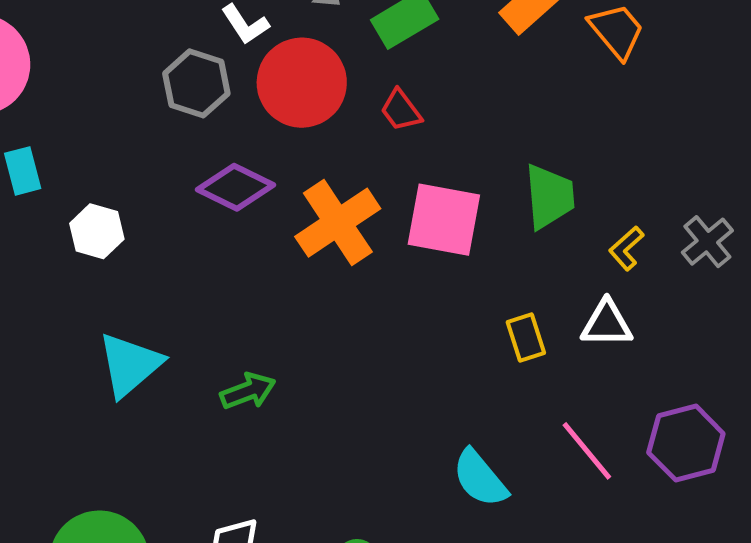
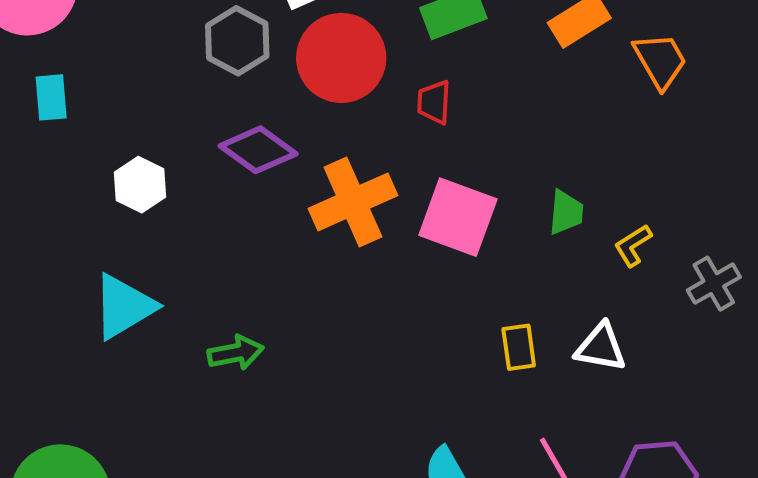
red trapezoid: (401, 110) -> (434, 102), turned 30
green trapezoid: (549, 197) -> (566, 212), size x0.7
white hexagon: (97, 231) -> (140, 185), moved
yellow L-shape: (626, 248) -> (633, 245), moved

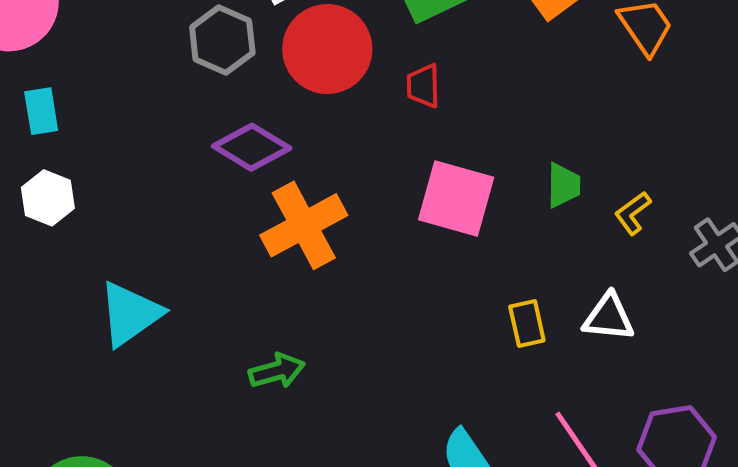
white hexagon: (140, 185) -> (48, 198), moved
orange cross: (353, 202) -> (304, 225), moved
green arrow: (236, 353) -> (277, 371), moved

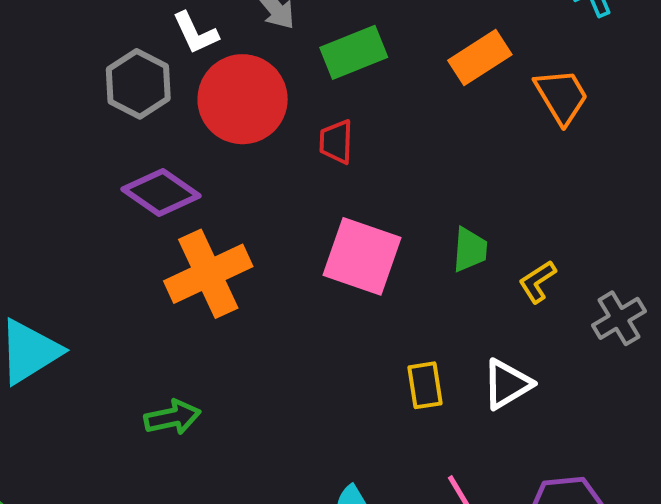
white triangle: (609, 317) -> (507, 384), turned -40

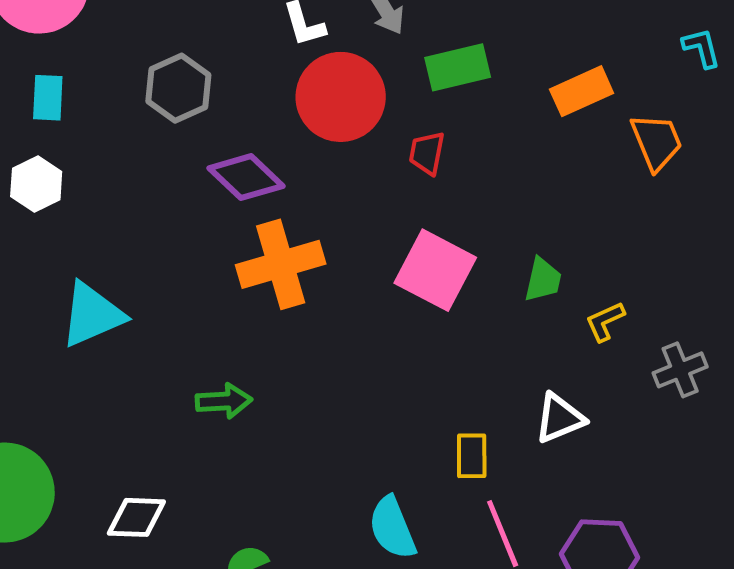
gray hexagon: (138, 84) -> (178, 88), moved
yellow rectangle: (425, 385) -> (472, 456), moved

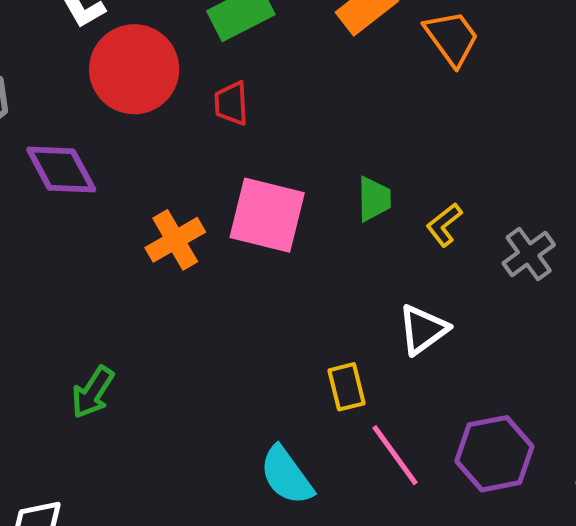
purple diamond: (246, 177) -> (61, 169), turned 32
orange cross: (281, 264) -> (175, 240), moved, size x0.7
green arrow: (224, 401) -> (93, 392), turned 140

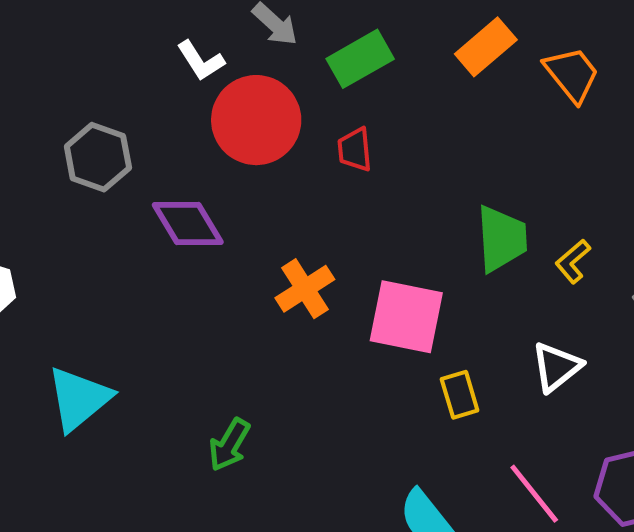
green trapezoid: (374, 199) -> (502, 239), size x1.5
pink square: (267, 215) -> (406, 317), moved
yellow rectangle: (347, 387) -> (460, 395), moved

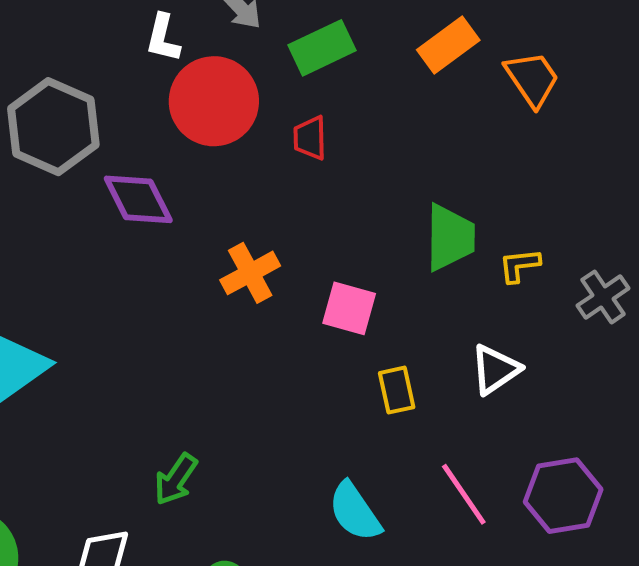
white L-shape: (201, 61) -> (163, 38), turned 42
gray hexagon: (98, 157) -> (53, 127), size x1.4
yellow L-shape: (573, 261) -> (519, 265), turned 30
pink square: (406, 317) -> (349, 308), size x0.7
green arrow: (229, 445) -> (176, 479), moved

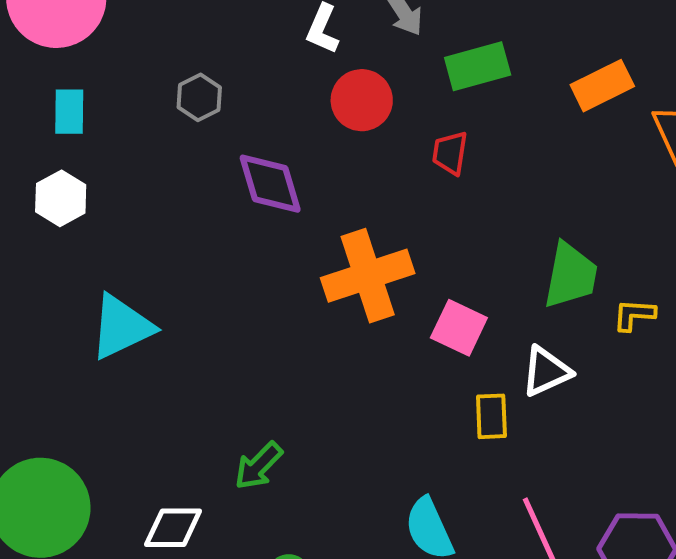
red circle: (214, 101) -> (362, 100), size x0.7
gray hexagon: (53, 127) -> (199, 97), size x0.5
orange cross: (250, 273) -> (368, 276), size x1.5
white triangle: (495, 369) -> (546, 371), moved

